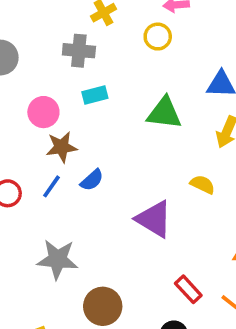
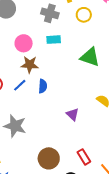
yellow circle: (158, 37) -> (84, 15), moved
blue semicircle: (92, 180) -> (43, 86), turned -56
purple triangle: (154, 219) -> (73, 114), size x0.6
brown circle: (103, 306) -> (49, 158), moved

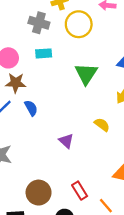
yellow circle: (84, 15) -> (79, 24), size x1.5
green triangle: (90, 57) -> (86, 74), turned 45
blue semicircle: (43, 86) -> (31, 108), turned -32

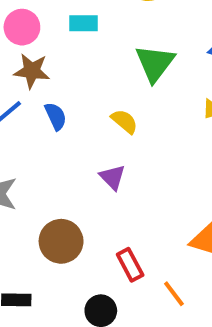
yellow semicircle: (102, 125) -> (124, 121), moved
brown circle: (39, 193) -> (61, 241), moved

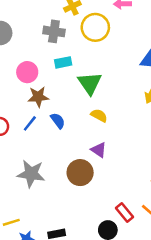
green triangle: (155, 63) -> (90, 83), moved
brown circle: (61, 241) -> (80, 173), moved
red rectangle: (130, 265) -> (125, 212), moved

